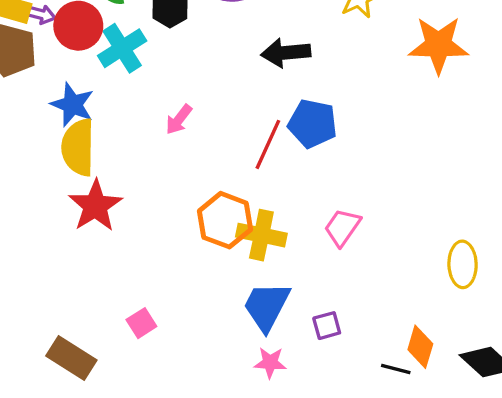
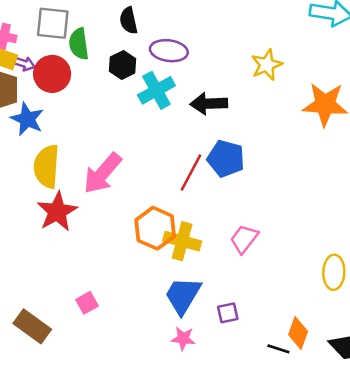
cyan cross: (122, 48) -> (156, 90), moved
blue star: (72, 105) -> (27, 119), moved
pink arrow: (179, 120) -> (103, 173), moved, size x1.8

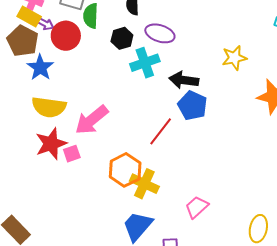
blue pentagon: (226, 159) -> (192, 106), moved
yellow semicircle: (47, 166) -> (49, 107), turned -96
pink trapezoid: (244, 239) -> (197, 207), moved
pink square: (87, 303) -> (72, 154), moved

